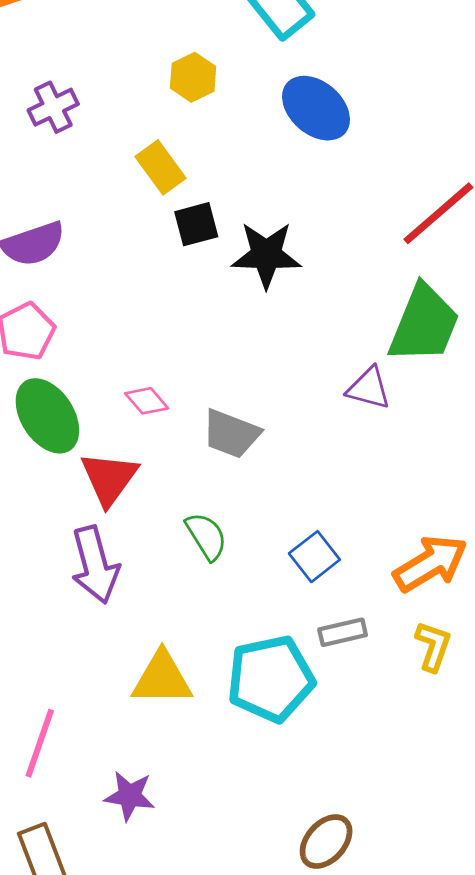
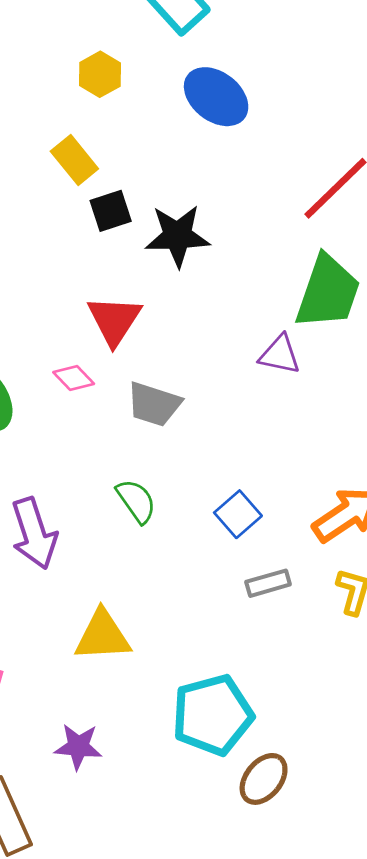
red triangle: (109, 478) -> (114, 320), moved
cyan pentagon: (271, 679) -> (213, 715), moved

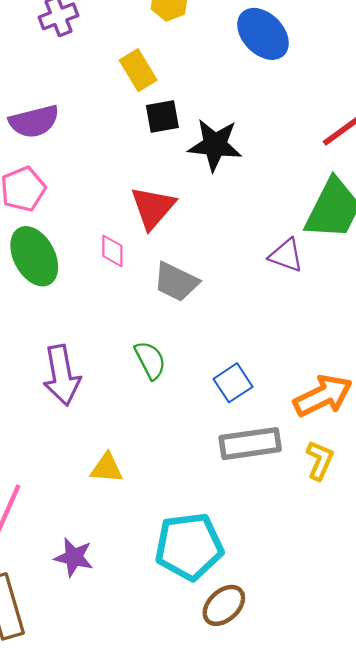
pink diamond: (74, 378) -> (112, 251), turned 36
gray rectangle: (268, 583) -> (250, 444), size x1.6
yellow triangle: (103, 636) -> (107, 468), size x0.7

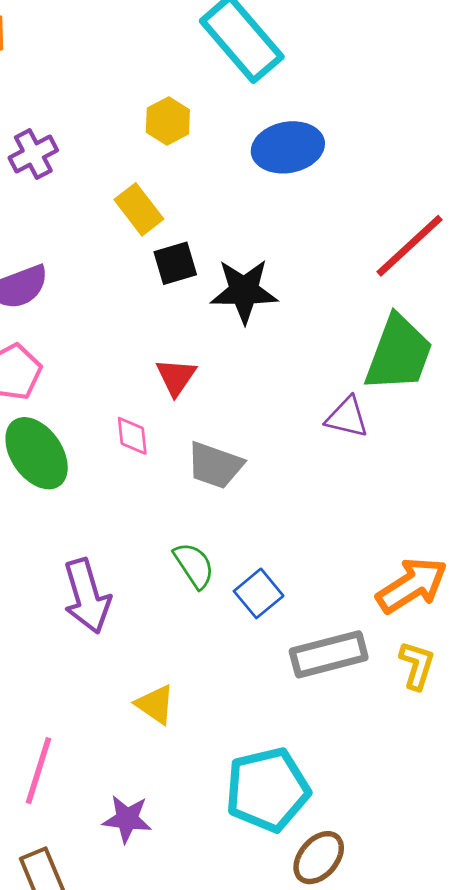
blue ellipse: (263, 34) -> (288, 147), turned -50
red triangle: (153, 208) -> (176, 377), size x0.7
blue square: (233, 383) -> (259, 593), moved
yellow triangle: (107, 468) -> (155, 704), turned 36

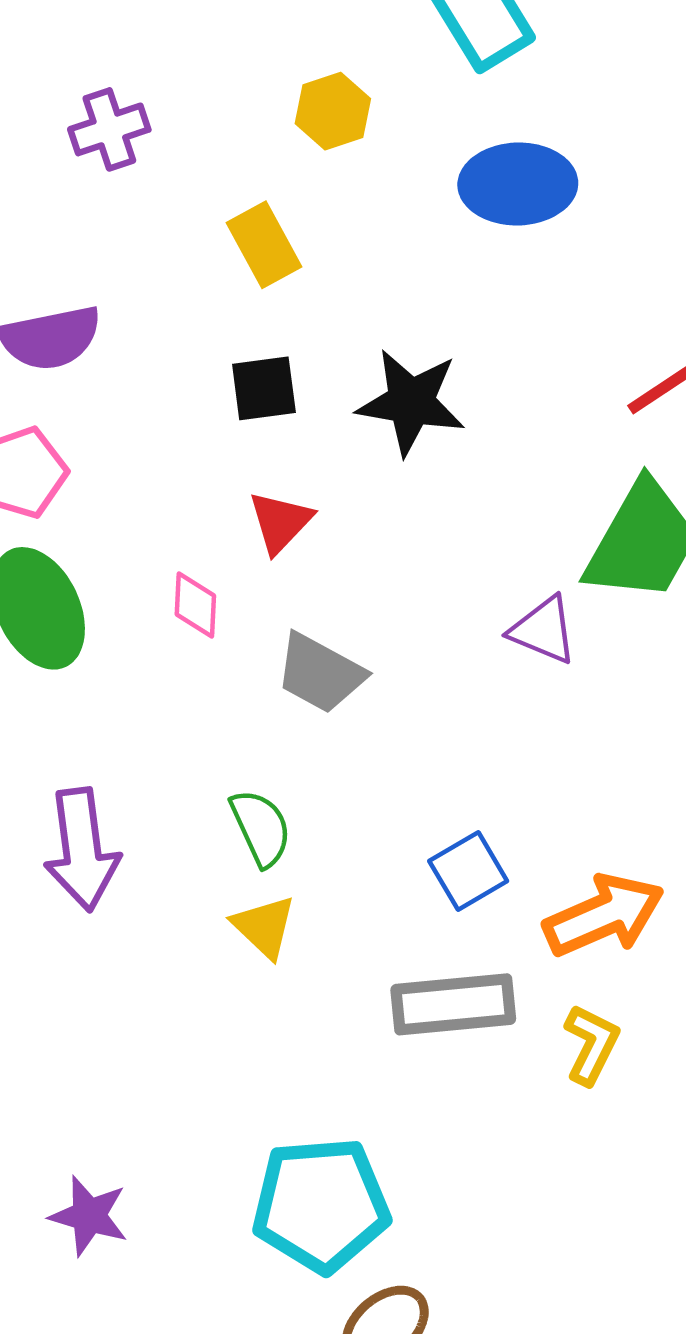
black square: (175, 263) -> (264, 388), moved
blue square: (259, 593) -> (468, 871), moved
yellow triangle: (155, 704) -> (264, 927), moved

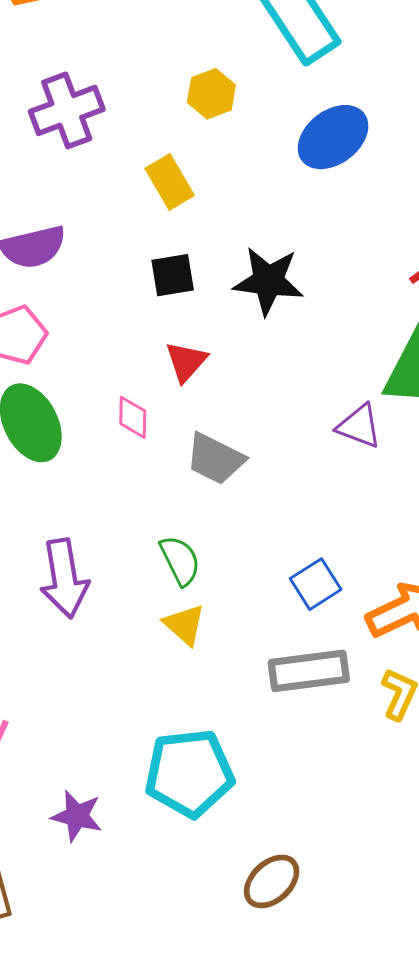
purple cross: (109, 129) -> (67, 110), size x1.4
blue ellipse: (518, 184) -> (333, 137), turned -34
cyan pentagon: (321, 1205) -> (189, 773), moved

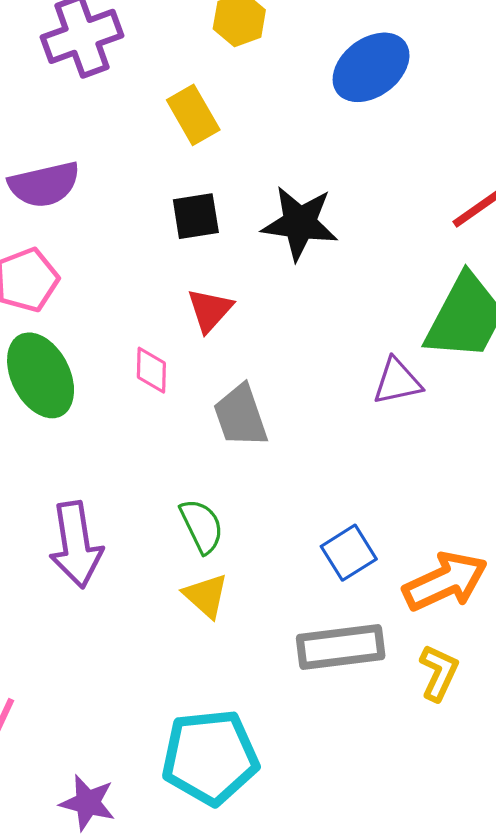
purple triangle: (359, 426) -> (397, 381), turned -33
gray trapezoid: (215, 459) -> (241, 416), turned 44

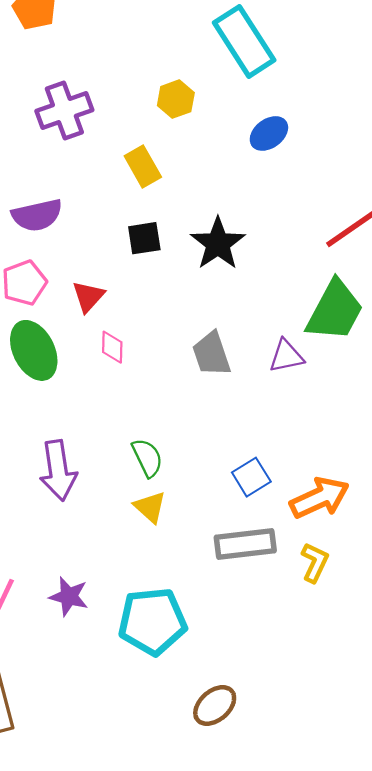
blue ellipse: (371, 67) -> (269, 133), size x0.7
black star: (300, 223) -> (218, 244), turned 30
red triangle: (210, 310) -> (88, 297), moved
gray trapezoid: (241, 416) -> (211, 354), moved
purple star: (88, 803) -> (69, 596), moved

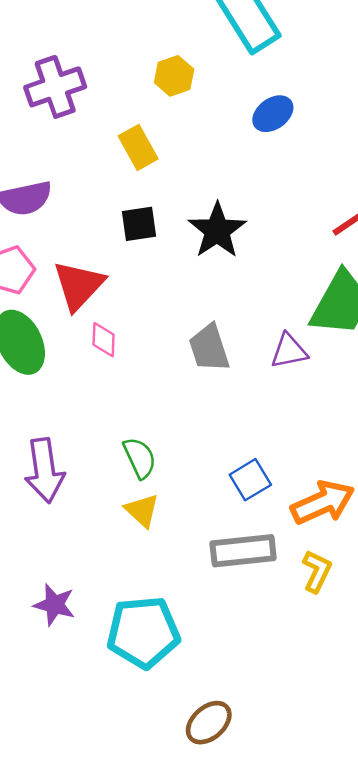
red triangle: (88, 297) -> (79, 285), size x1.5

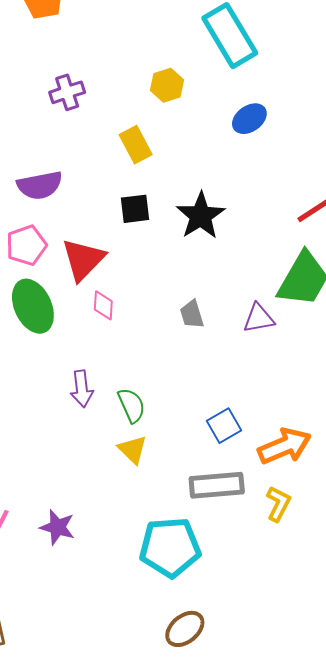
purple cross: (55, 87) -> (67, 92), size x0.7
gray trapezoid: (209, 348) -> (192, 314), size x0.7
purple arrow: (45, 470) -> (82, 389), moved, size x0.7
cyan pentagon: (143, 632) -> (170, 547), moved

